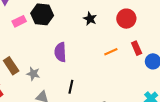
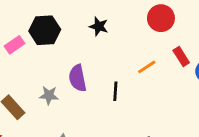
black star: (90, 19) -> (99, 26), moved
gray star: (33, 74) -> (49, 95), moved
black line: (71, 87) -> (115, 91), moved

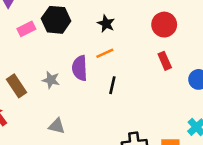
red rectangle: (181, 57) -> (165, 61), moved
orange line: (147, 67) -> (105, 53), moved

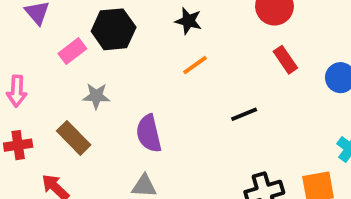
purple semicircle: (80, 68) -> (149, 133), moved
gray star: (51, 80) -> (96, 96), moved
black line: (112, 85) -> (244, 114), moved, turned 66

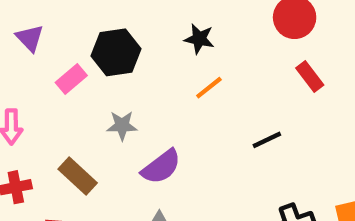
gray star: (96, 96) -> (122, 125), moved
purple semicircle: (149, 133) -> (161, 167), turned -111

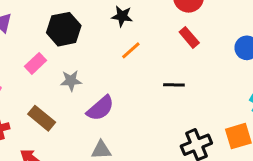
red rectangle: (310, 77) -> (189, 37), moved
pink rectangle: (71, 79) -> (35, 63), moved
black line: (267, 140) -> (174, 85), turned 30

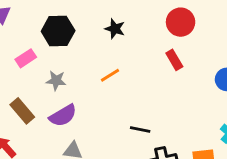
orange line: (131, 50) -> (110, 75), moved
black line: (174, 85) -> (140, 130), moved
purple semicircle: (100, 108) -> (63, 116), moved

